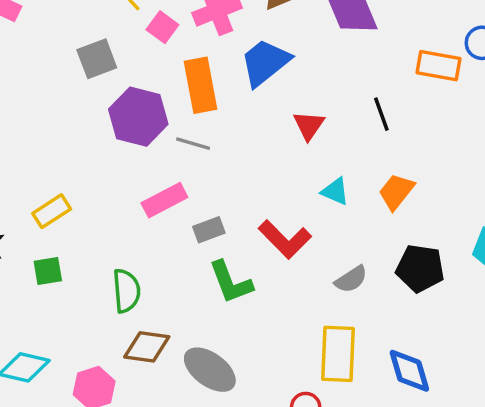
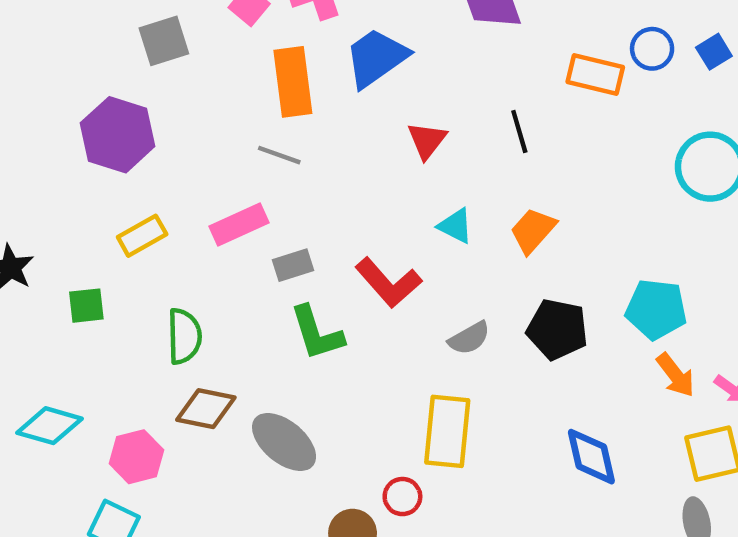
purple hexagon: (138, 117) -> (118, 135), moved
yellow rectangle: (52, 211) -> (142, 236), moved
blue diamond: (409, 371) -> (591, 457), moved

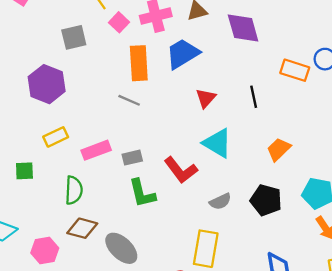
pink rectangle: (239, 224) -> (96, 150), moved
cyan triangle: (455, 226) -> (217, 143), size x1.6
orange trapezoid: (533, 231) -> (279, 149), moved

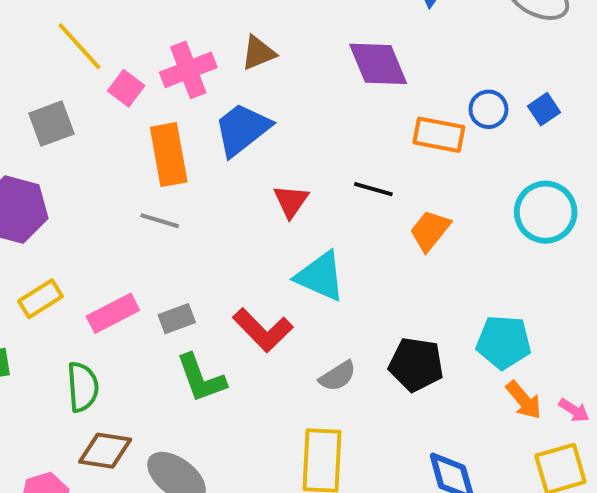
purple diamond: (243, 28) -> (378, 64), moved
black line: (254, 97) -> (373, 189), turned -55
orange trapezoid: (279, 149) -> (430, 231), moved

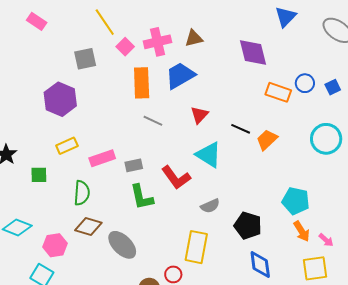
black line: (373, 189) -> (241, 129), moved
gray line: (160, 221) -> (153, 121), moved
black pentagon: (416, 364) -> (248, 226), moved

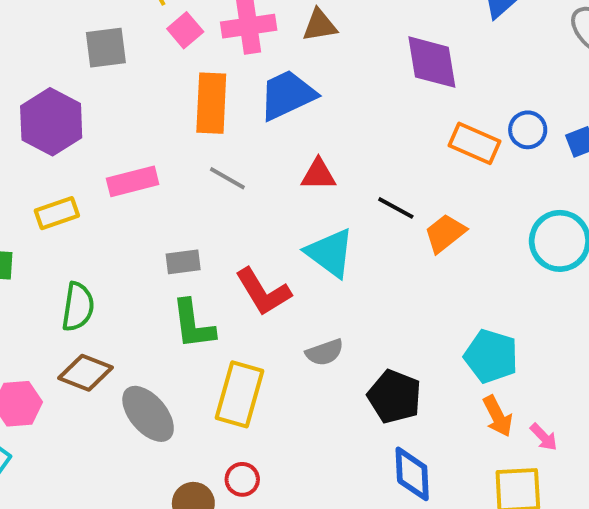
red triangle: (199, 115) -> (318, 174), turned 42
pink rectangle: (102, 158) -> (133, 181), moved
yellow rectangle: (196, 247) -> (240, 394), moved

